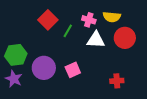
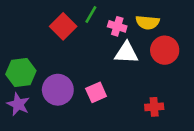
green line: (68, 31) -> (91, 14), moved

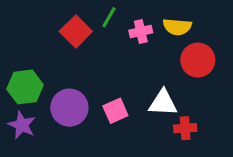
pink cross: (117, 26) -> (141, 31), turned -30
white triangle: (126, 53) -> (163, 103), moved

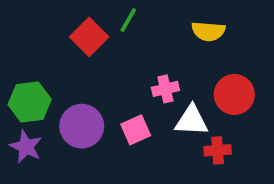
pink cross: (141, 31) -> (165, 89), moved
red circle: (198, 60) -> (234, 95), moved

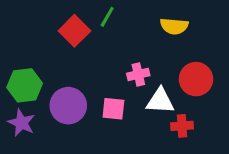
pink square: (136, 130) -> (113, 109), turned 30

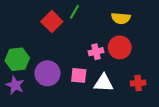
red circle: (196, 79) -> (120, 47), moved
white triangle: (160, 101) -> (104, 83), moved
red cross: (182, 126) -> (138, 83), moved

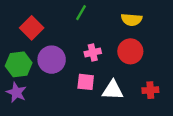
red square: (52, 22) -> (32, 28), moved
pink cross: (96, 52) -> (93, 53), moved
purple circle: (47, 73) -> (52, 60), moved

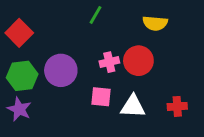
red square: (32, 28) -> (19, 33), moved
red circle: (130, 51) -> (138, 61), moved

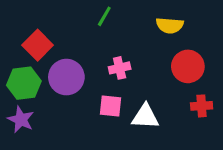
red square: (19, 33) -> (38, 45), moved
red circle: (138, 61) -> (188, 66), moved
red cross: (177, 106) -> (202, 106), moved

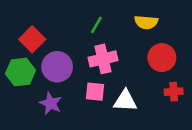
green line: (104, 16) -> (96, 25), moved
pink cross: (120, 68) -> (103, 59), size x1.5
purple star: (21, 120) -> (51, 103), moved

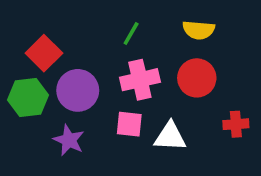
red circle: (162, 58) -> (197, 78), moved

